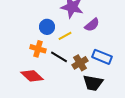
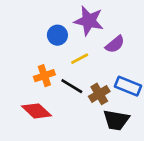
blue circle: (47, 27) -> (57, 35), moved
orange cross: (38, 49) -> (44, 76), turned -35

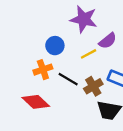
blue circle: (57, 35) -> (55, 46), moved
yellow line: (80, 59) -> (89, 54), moved

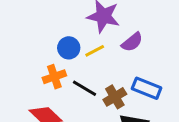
yellow line: (89, 54) -> (95, 51), moved

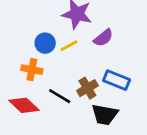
orange cross: (54, 77) -> (32, 70), turned 30
black line: (85, 88) -> (60, 96), moved

